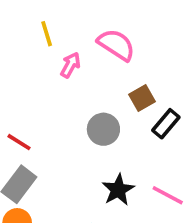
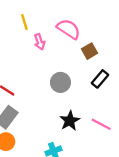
pink arrow: (70, 65) -> (40, 42), turned 133
brown square: (142, 98) -> (89, 51), moved

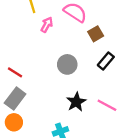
pink arrow: (40, 42) -> (47, 25), turned -133

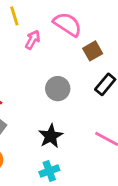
black star: (76, 102) -> (51, 136), moved

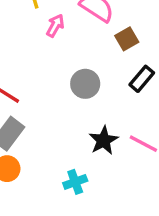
black star: (51, 136) -> (104, 140), moved

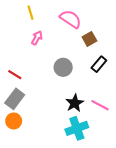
pink arrow: (55, 26) -> (37, 38), moved
cyan cross: (75, 182) -> (77, 128), moved, size x1.5

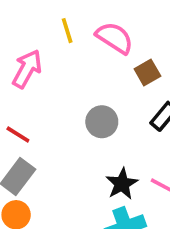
yellow line: (31, 13) -> (67, 31), moved
pink arrow: (37, 38) -> (27, 69), moved, size x1.5

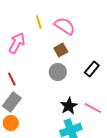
brown square: (147, 72) -> (61, 50), moved
red line: (18, 135) -> (12, 79), turned 32

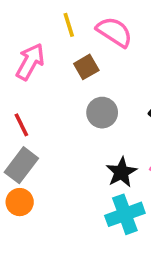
brown square: (61, 50) -> (86, 67), moved

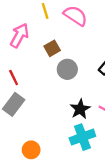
brown square: (86, 67) -> (52, 48), moved
orange circle: (20, 202) -> (31, 150), moved

